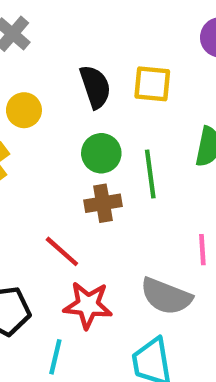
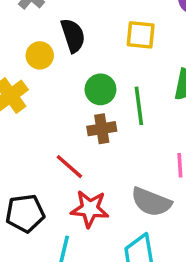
black semicircle: (95, 87) -> (73, 35), moved

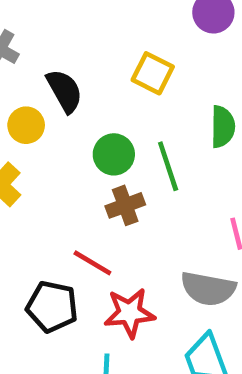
yellow square: (141, 35) -> (153, 73), turned 32
black pentagon: (25, 213) -> (52, 307), moved, turned 30

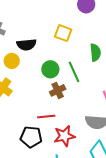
black semicircle: (64, 91) -> (26, 45), turned 120
red line: (92, 263) -> (46, 116), turned -30

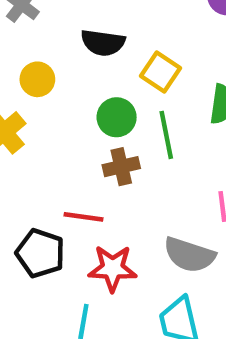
yellow square: (63, 33) -> (160, 72), moved
black semicircle: (26, 45) -> (103, 43), moved

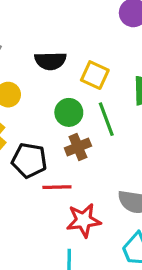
black pentagon: (40, 253) -> (29, 160), moved

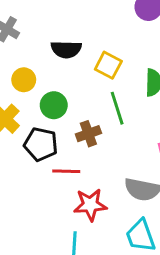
green circle: (69, 112) -> (54, 105), moved

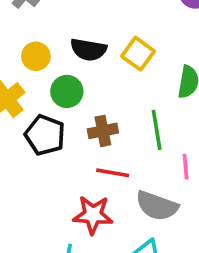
black semicircle: (66, 49) -> (88, 50), moved
green line: (117, 108) -> (157, 130), moved
red line: (66, 171) -> (113, 173), moved

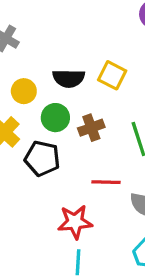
brown cross: (103, 131) -> (91, 128), moved
red star: (93, 215) -> (75, 222), moved

